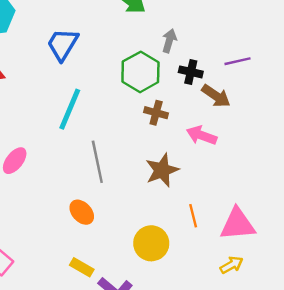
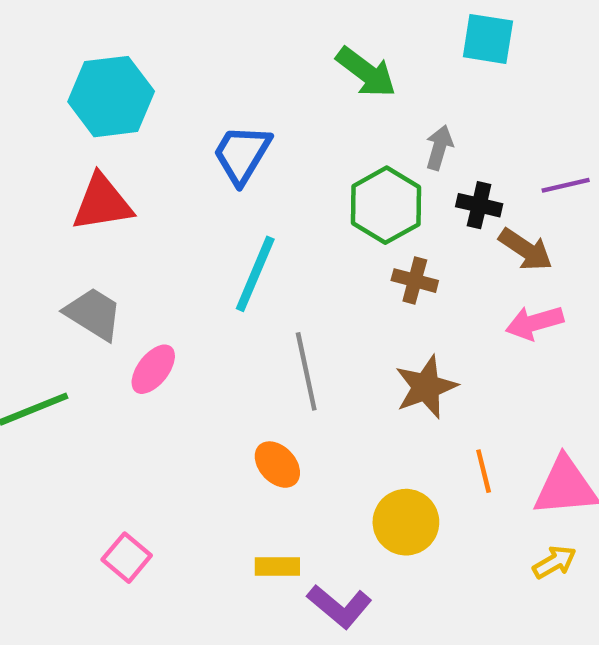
pink arrow: (202, 135) -> (535, 323), moved, turned -36
yellow rectangle: (82, 267) -> (277, 566), turned -30

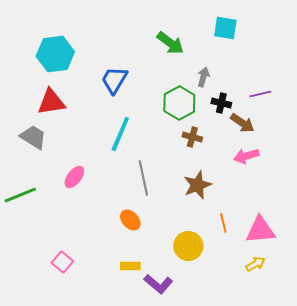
gray trapezoid: (93, 314) -> (33, 137), moved

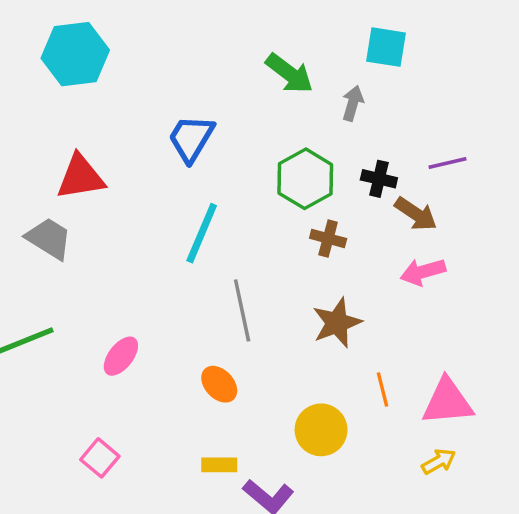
cyan hexagon: (55, 54) -> (75, 54), moved
gray arrow: (203, 77) -> (353, 103), moved
pink ellipse: (74, 177) -> (121, 356), moved

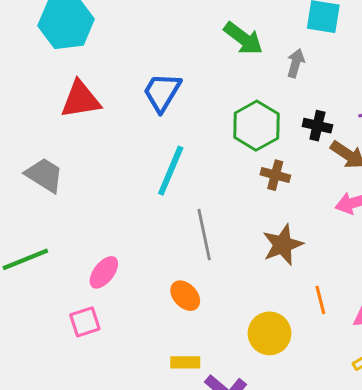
red triangle: (81, 177) -> (81, 99), moved
pink square: (100, 458) -> (85, 322), moved, turned 32

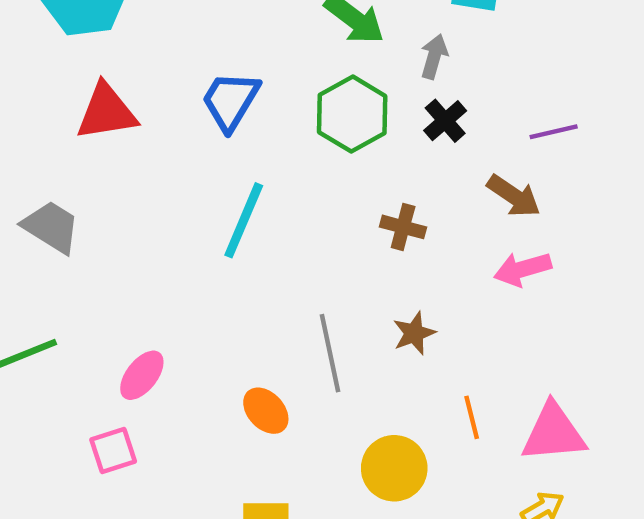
green hexagon: (256, 126) -> (352, 114), moved
black cross: (317, 126) -> (445, 121), moved, turned 36
gray line: (204, 235) -> (330, 353), moved
brown star: (283, 245) -> (414, 333), size x0.7

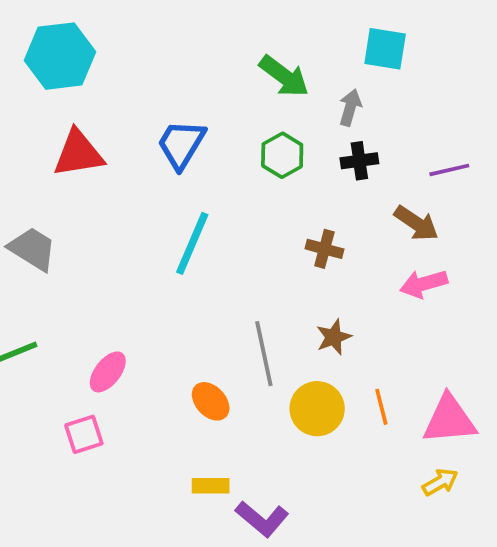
green hexagon: (352, 114) -> (282, 155), size x0.7
black cross: (445, 121) -> (359, 161), turned 33
yellow circle: (394, 468) -> (317, 409), moved

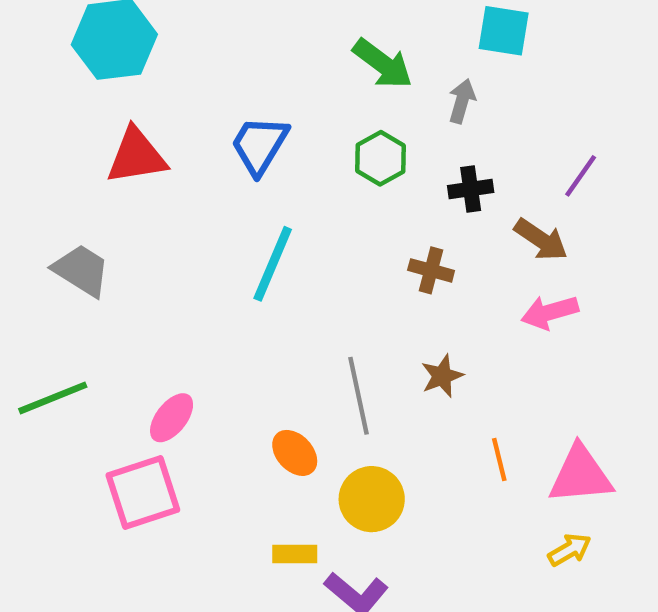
black cross: (359, 161) -> (471, 189), moved
purple line: (449, 170) -> (581, 176), turned -42
yellow circle: (317, 409) -> (372, 499), moved
pink square: (84, 434) -> (143, 493), size x1.6

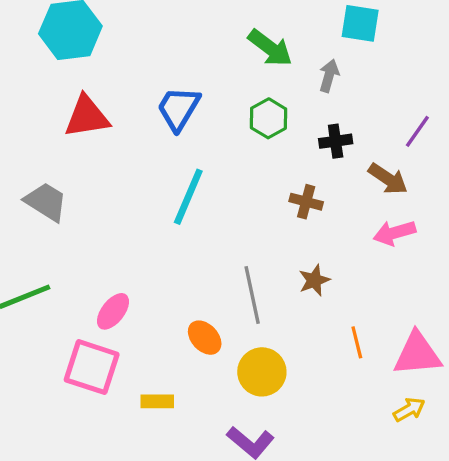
pink square: (143, 493) -> (92, 367), turned 36
yellow rectangle: (295, 554) -> (157, 401), moved

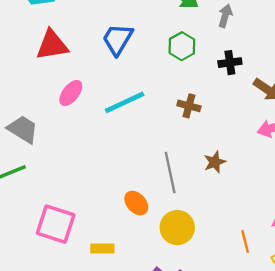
cyan line: (188, 197) -> (125, 102), turned 42
gray trapezoid: (46, 202) -> (23, 129), moved
brown cross: (306, 202) -> (189, 106), moved
pink ellipse: (113, 311) -> (71, 93), moved
orange line: (357, 342) -> (245, 242), moved

